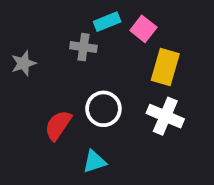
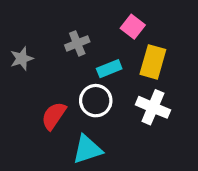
cyan rectangle: (107, 22) -> (109, 69), moved
gray cross: (83, 47) -> (77, 43), turned -30
cyan triangle: (94, 162) -> (87, 149), size x1.4

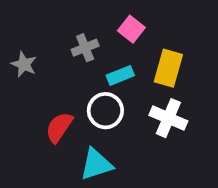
pink square: (133, 27) -> (131, 29), moved
gray star: (22, 59) -> (24, 64), turned -30

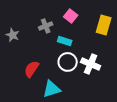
yellow rectangle: (168, 68) -> (104, 25), moved
cyan rectangle: (120, 75) -> (65, 41), turned 40
white circle: (105, 111) -> (68, 62), moved

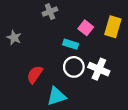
pink square: (71, 16) -> (86, 28), moved
gray cross: (46, 26) -> (50, 12), moved

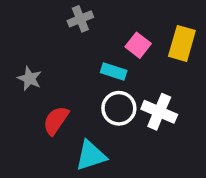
gray star: (14, 38) -> (30, 78), moved

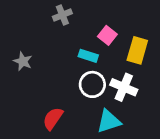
yellow rectangle: (182, 43) -> (137, 50), moved
red semicircle: (56, 121) -> (53, 119), moved
cyan triangle: (91, 156) -> (109, 121), moved

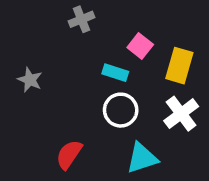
white cross: (124, 87) -> (181, 114), moved, turned 30

